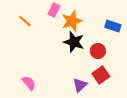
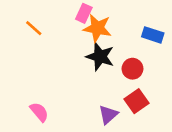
pink rectangle: (54, 10) -> (84, 13), moved
orange star: (72, 21) -> (97, 28), turned 30

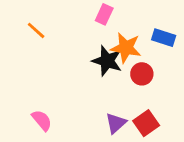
pink rectangle: (84, 13) -> (104, 14), moved
orange star: (97, 28) -> (126, 48), moved
red square: (137, 101) -> (146, 123), moved

